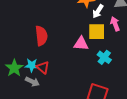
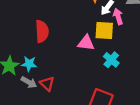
pink arrow: (115, 24) -> (118, 16), moved
red triangle: (43, 67) -> (47, 84), moved

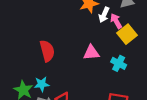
yellow square: (104, 30) -> (127, 34), moved, turned -30

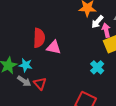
pink triangle: (91, 53) -> (54, 47), moved

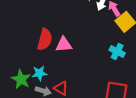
red semicircle: (39, 38) -> (45, 39), turned 30

